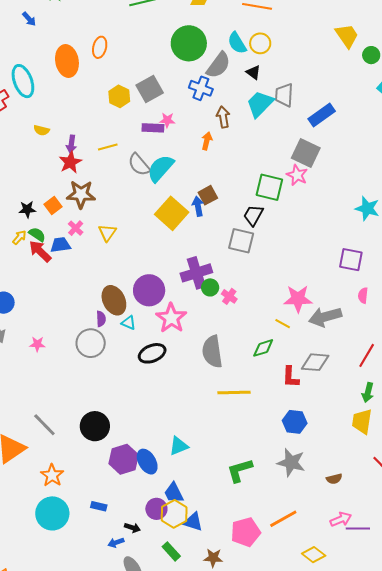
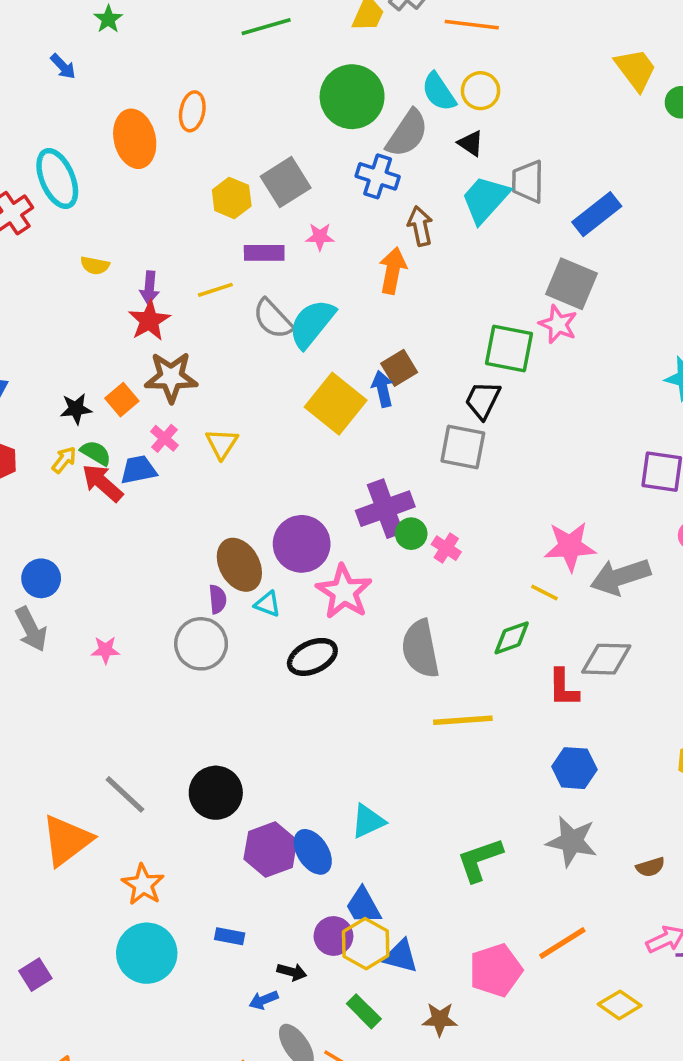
purple rectangle: (153, 128) -> (264, 253), moved
orange arrow: (207, 141) -> (393, 271), size x1.4

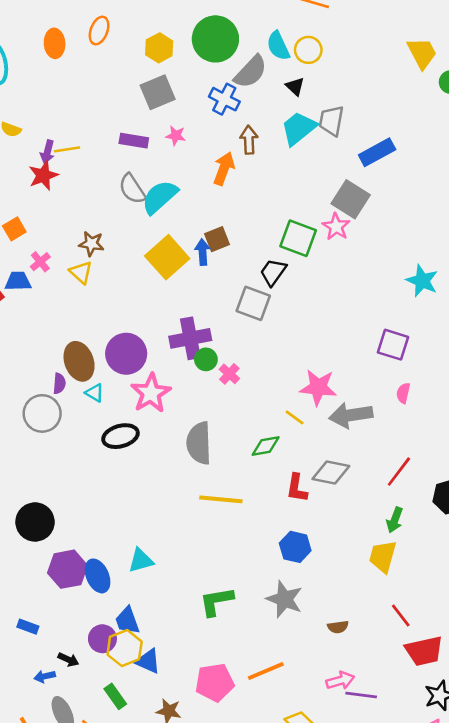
orange ellipse: (135, 139) -> (55, 43), size x0.7
yellow hexagon: (232, 198) -> (159, 48), moved
yellow line: (215, 290) -> (67, 149), moved
brown star: (171, 377) -> (91, 244), moved, size x0.7
yellow triangle: (222, 444) -> (81, 272), turned -30

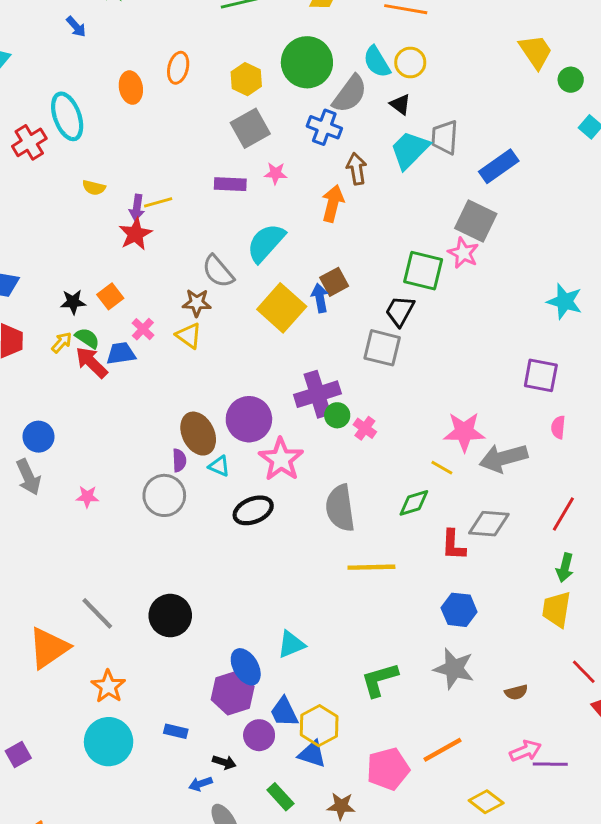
gray semicircle: (132, 189) -> (218, 271), moved
purple hexagon: (67, 569) -> (233, 693), moved
yellow hexagon: (125, 648) -> (319, 726), moved

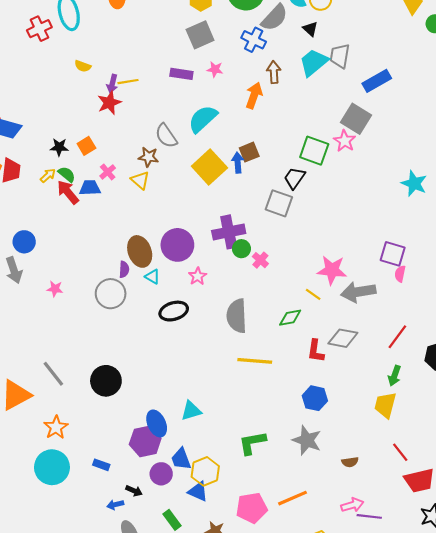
purple square: (541, 375) -> (393, 254), moved
pink star: (281, 459) -> (198, 276), size x0.6

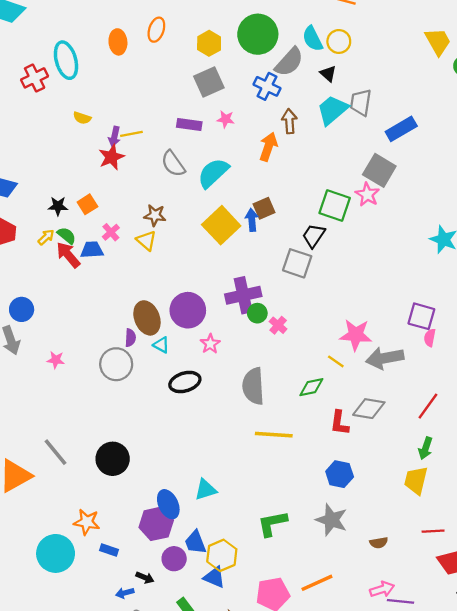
gray semicircle: (166, 136) -> (173, 164), moved
orange star: (56, 427) -> (87, 522), moved, turned -30
red line: (400, 452) -> (433, 531), turned -54

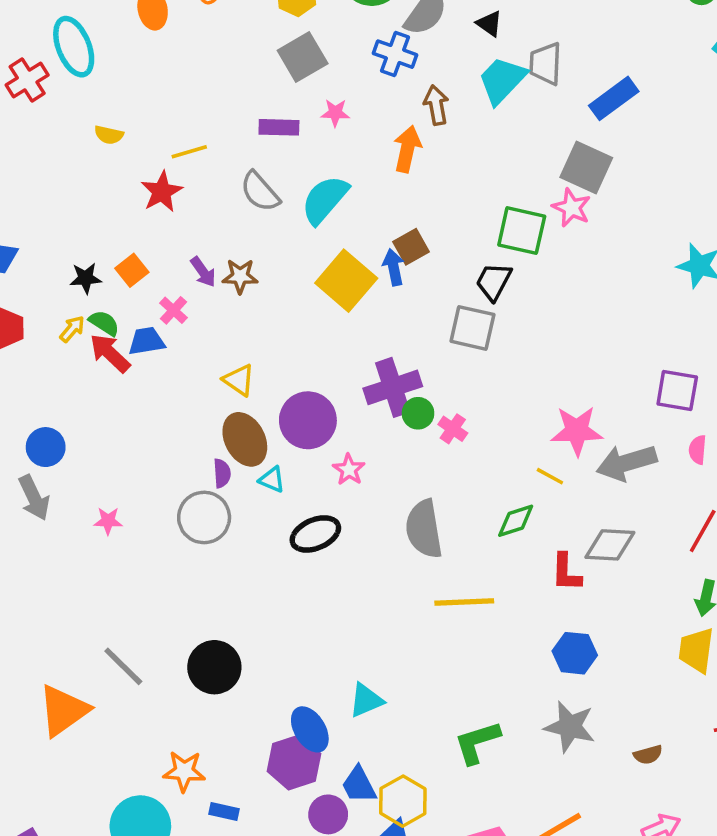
purple arrow: (114, 137) -> (203, 272), moved, turned -42
yellow triangle: (146, 241) -> (239, 380), moved
pink semicircle: (430, 338) -> (698, 450), moved

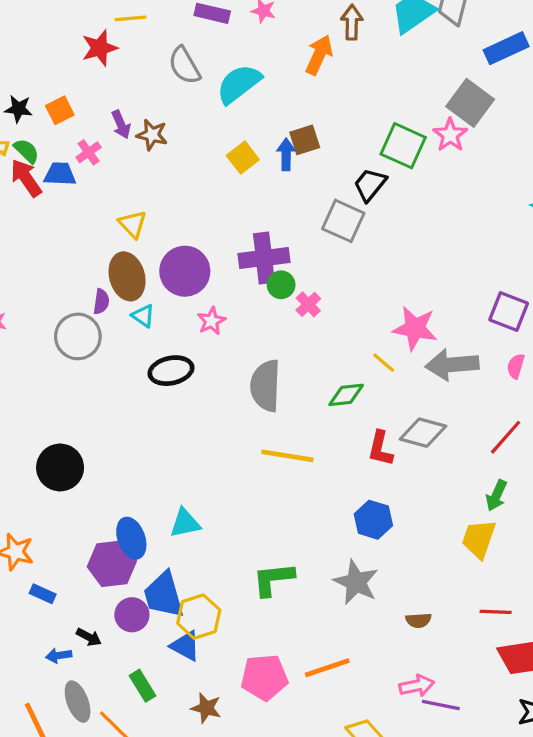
yellow square: (346, 281) -> (243, 158), size x0.6
blue trapezoid: (359, 785) -> (164, 595), size x1.4

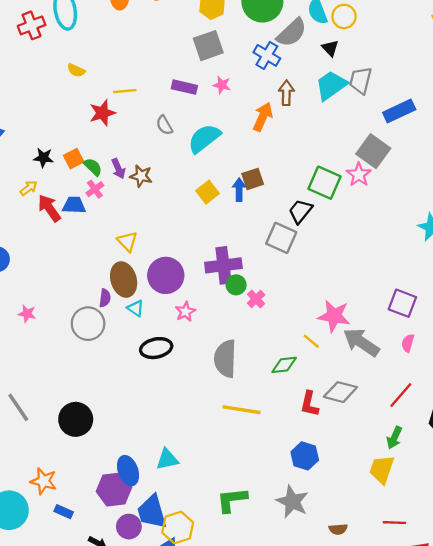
gray semicircle: (184, 65) -> (164, 125), size x0.7
green semicircle: (26, 151) -> (93, 167), moved
gray arrow: (452, 365) -> (361, 342), turned 39

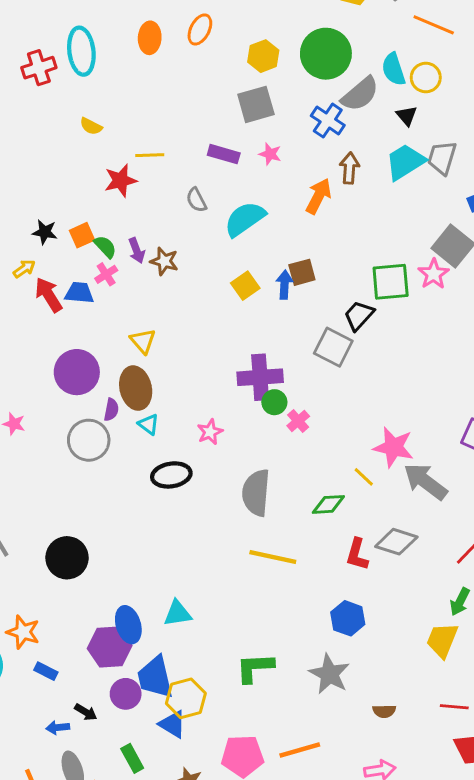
green square: (324, 183) -> (391, 282), turned -32
purple circle: (166, 275) -> (77, 372), moved

